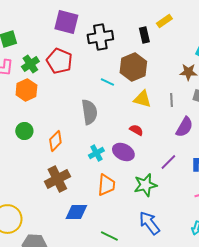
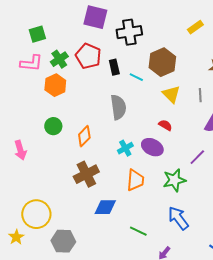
yellow rectangle: (164, 21) -> (195, 27), moved
black rectangle: (144, 35) -> (114, 67), moved
yellow triangle: (142, 99) -> (171, 94), turned 30

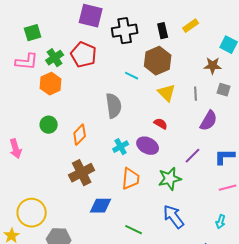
black rectangle: (114, 67) -> (163, 31), moved

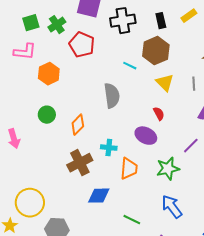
green cross: (55, 58) -> (57, 25), moved
red semicircle: (161, 124) -> (159, 114), turned 32
cyan cross: (121, 147) -> (109, 148), moved, turned 35

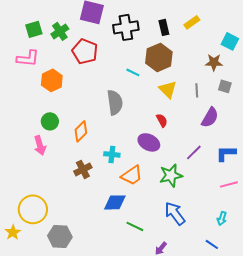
pink arrow: (14, 139) -> (40, 145), moved
brown cross: (80, 163) -> (83, 169), size x0.7
orange trapezoid: (129, 169) -> (132, 175), turned 50
blue diamond: (99, 196) -> (115, 202), moved

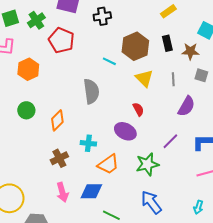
black cross: (126, 27) -> (102, 16), size x0.7
black rectangle: (164, 27) -> (167, 43), moved
pink arrow: (40, 145) -> (62, 192), moved

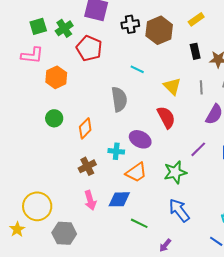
brown hexagon: (135, 46) -> (159, 30), moved
red semicircle: (138, 109) -> (166, 117), size x1.6
purple ellipse: (125, 131) -> (140, 139), moved

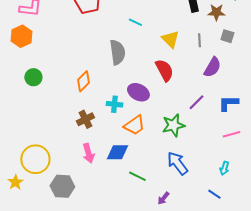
orange hexagon: (56, 77) -> (21, 36), moved
green circle: (54, 118) -> (33, 77), moved

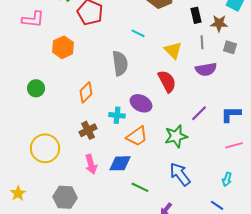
orange hexagon: (21, 36) -> (63, 47), moved
gray line: (199, 40) -> (202, 42), moved
purple semicircle: (212, 67) -> (206, 69), moved, turned 50
yellow circle: (35, 159) -> (45, 148), moved

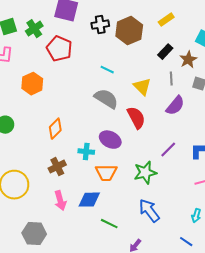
black rectangle: (196, 15) -> (165, 52), turned 56
brown star: (219, 23) -> (188, 60), turned -30
gray semicircle: (120, 63) -> (106, 99), moved, turned -50
purple semicircle: (206, 69) -> (175, 106), turned -40
orange trapezoid: (137, 136) -> (106, 173), turned 35

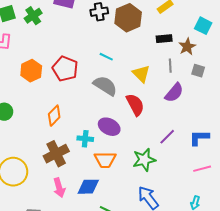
red pentagon: (59, 49) -> (65, 69), moved
black rectangle: (165, 52) -> (164, 39), turned 42
brown cross: (57, 167) -> (56, 154), size x1.4

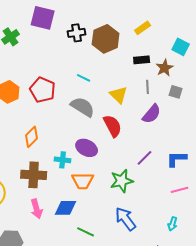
brown cross: (56, 154) -> (34, 175), turned 30

